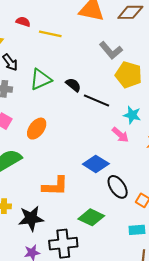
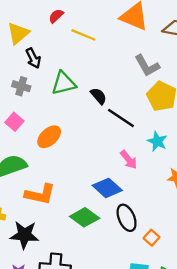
red semicircle: (23, 22) -> (56, 16), turned -72
pink arrow: (120, 135) -> (129, 160), moved
orange L-shape: (55, 186) -> (40, 194), moved
green diamond: (91, 217) -> (85, 217), moved

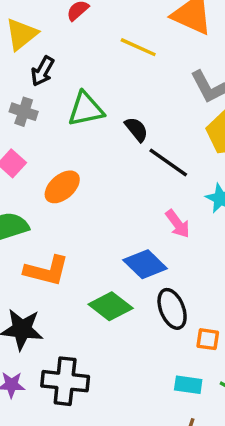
yellow line: (83, 35) -> (138, 47), moved
black arrow: (33, 58) -> (43, 71), turned 54
orange square: (152, 238) -> (208, 339), turned -35

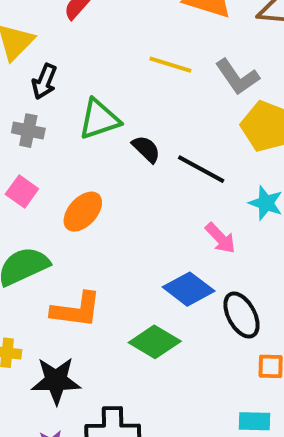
yellow line: (138, 47) -> (170, 65), moved
black semicircle: (136, 129) -> (146, 149), moved
black ellipse: (172, 309) -> (241, 315), moved

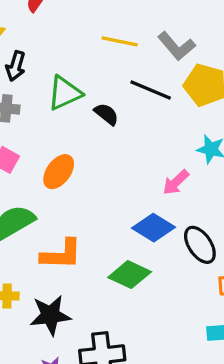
black line: (201, 169) -> (151, 90), moved
pink arrow: (220, 238) -> (176, 182), turned 96

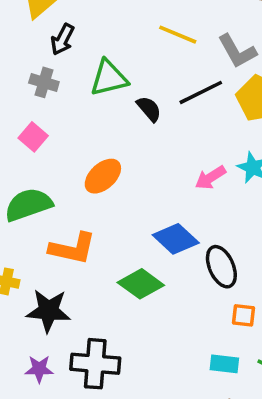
black line: (151, 90) -> (201, 92), turned -60
orange ellipse: (59, 172) -> (103, 176), moved
pink arrow: (176, 182) -> (210, 178), moved

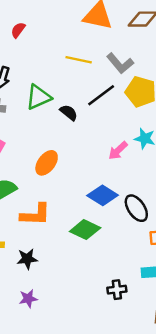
black star: (48, 311) -> (27, 259), size x0.7
black cross: (95, 364) -> (117, 290), moved, size x0.6

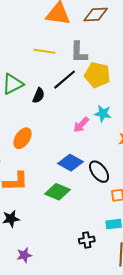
gray L-shape: (120, 63) -> (79, 52), turned 45
black semicircle: (69, 113) -> (39, 95), turned 77
purple star: (28, 299) -> (24, 255), moved

